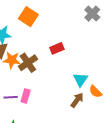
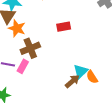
brown cross: (28, 63) -> (30, 48), moved
cyan triangle: (80, 80) -> (81, 71), moved

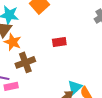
pink rectangle: (23, 66) -> (11, 86), moved, turned 48

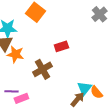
brown cross: (25, 62) -> (42, 69), moved

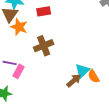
red rectangle: (61, 46) -> (44, 11), moved
pink rectangle: (21, 98) -> (19, 71), turned -48

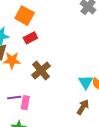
brown arrow: (74, 81) -> (83, 107), moved

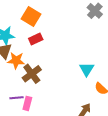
brown cross: (41, 71) -> (32, 74), moved
cyan triangle: (86, 82) -> (87, 69), moved

